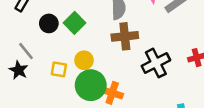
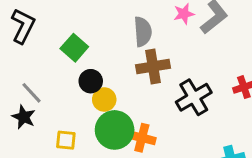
black circle: (49, 23) -> (91, 81), moved
green square: (75, 23) -> (74, 48), moved
yellow square: (59, 69) -> (66, 140), moved

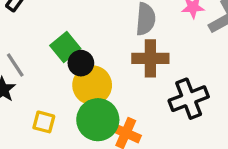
green square: (74, 48) -> (65, 47), moved
yellow circle: (104, 100) -> (92, 85), size x1.5

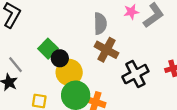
brown cross: (150, 58) -> (106, 50), turned 35

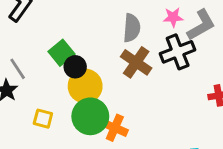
black cross: (135, 74) -> (178, 52), moved

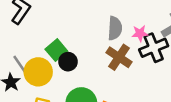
pink star: (173, 17) -> (140, 33), moved
yellow circle: (85, 86) -> (38, 72), moved

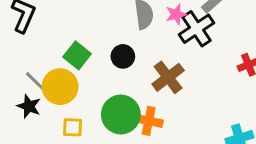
brown cross: (119, 57) -> (168, 77), moved, turned 30
black circle: (68, 62) -> (123, 56), moved

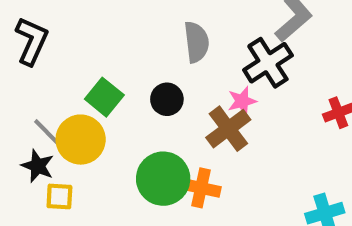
pink star: (176, 14) -> (242, 101), moved
yellow square: (73, 127) -> (59, 196), moved

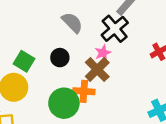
gray semicircle: (196, 42) -> (72, 23), turned -30
orange cross: (201, 188) -> (84, 91), moved

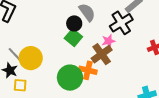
black circle: (60, 58) -> (74, 23), moved
green square: (24, 61) -> (73, 38), moved

